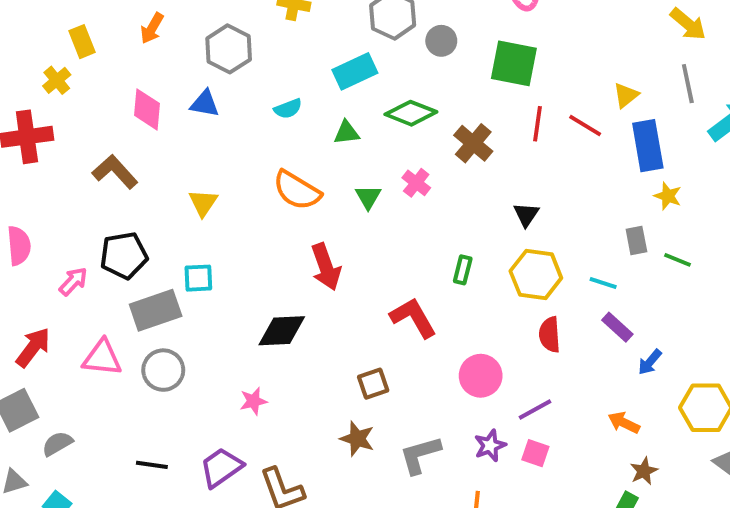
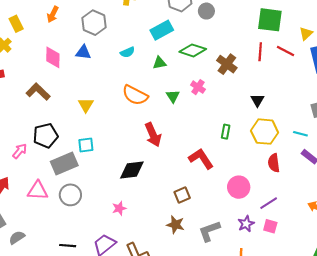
green square: (514, 63) -> (270, 20), moved

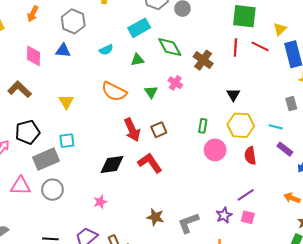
green diamond: (193, 50) -> (170, 47), turned 45
red L-shape: (201, 159) -> (150, 163), moved
pink circle: (239, 187) -> (215, 150), moved
brown square: (182, 195) -> (159, 130), moved

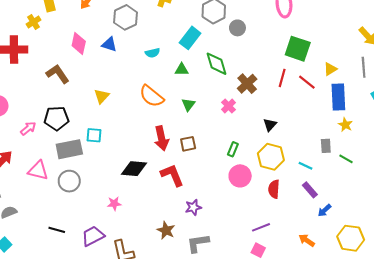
cyan rectangle: (139, 28) -> (190, 38), turned -35
pink cross: (175, 83) -> (228, 106), moved
purple star: (224, 215) -> (193, 207), moved

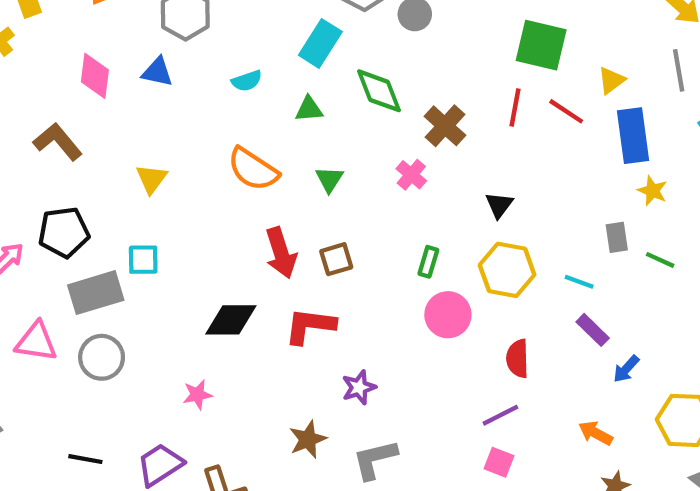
red L-shape: (172, 175) -> (310, 326), turned -55
red semicircle: (274, 189) -> (518, 359), moved
brown star: (166, 230) -> (308, 439), turned 30

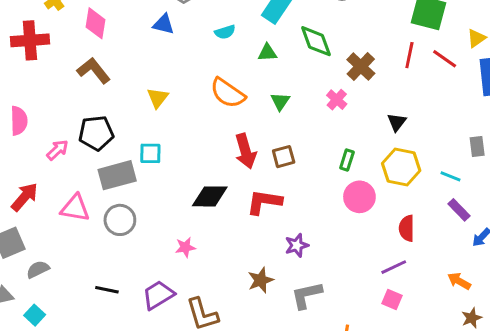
pink diamond: (95, 76) -> (95, 23), moved

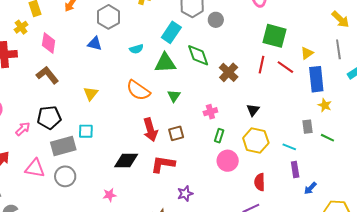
green triangle: (267, 53) -> (165, 63), size x1.6
pink cross: (337, 100) -> (210, 112), moved, turned 32
purple rectangle: (459, 210) -> (295, 170), turned 35

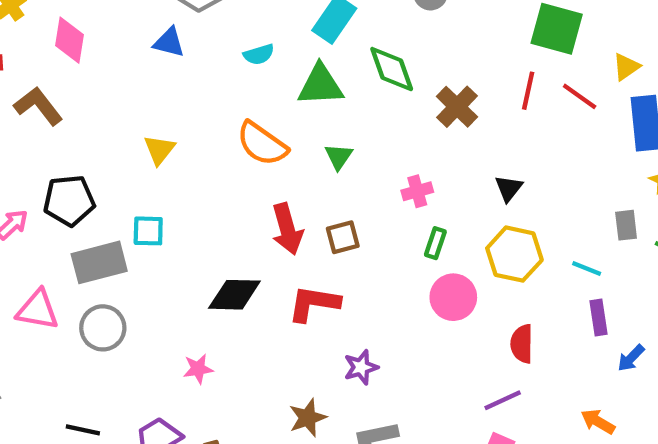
brown L-shape: (47, 75) -> (38, 106), moved

